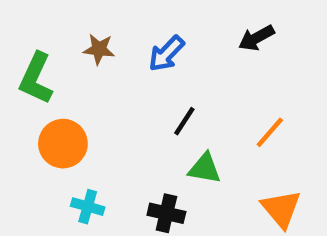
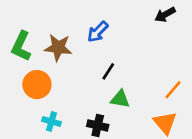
black arrow: (256, 38) -> (165, 15), moved
brown star: (99, 49) -> (58, 48), moved, size x1.5
orange line: (270, 132) -> (173, 90), moved

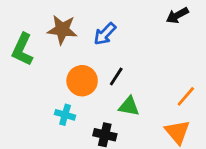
brown star: (58, 48) -> (62, 30), moved
orange circle: (37, 85) -> (82, 81), moved
cyan cross: (51, 122) -> (65, 115), moved

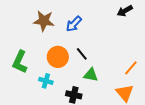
green L-shape: (22, 49) -> (20, 62), moved
black line: (116, 76) -> (82, 54), turned -72

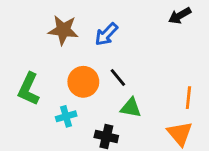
orange line: (131, 68) -> (188, 98), turned -35
cyan cross: (46, 81) -> (66, 116), turned -32

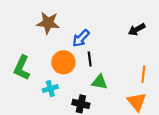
black arrow: (180, 16) -> (137, 29), moved
blue arrow: (106, 34) -> (81, 38), moved
black line: (118, 77) -> (90, 59), turned 32

